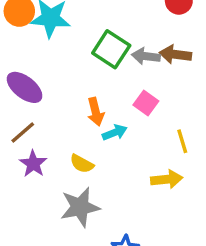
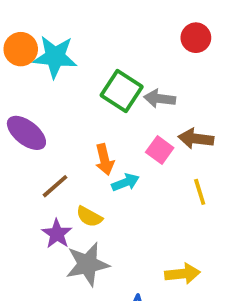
brown arrow: (175, 54) -> (196, 139), moved
brown line: (23, 132) -> (55, 186), moved
purple star: (33, 164) -> (57, 234), moved
yellow arrow: (167, 179) -> (183, 274), moved

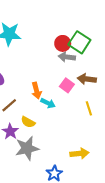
red circle: (196, 38) -> (63, 43), moved
green square: (122, 91) -> (79, 42), moved
cyan arrow: (125, 182) -> (48, 103), turned 48

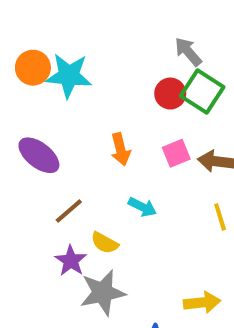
gray arrow: (67, 57) -> (188, 52), moved, turned 42
pink square: (67, 85) -> (176, 153), moved, turned 32
orange arrow: (36, 91) -> (121, 149), moved

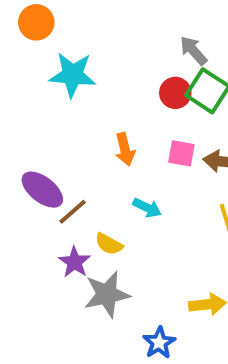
orange circle: (33, 68) -> (36, 22), moved
pink square: (176, 153) -> (181, 153), turned 32
purple ellipse: (39, 155) -> (42, 190), moved

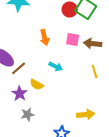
gray star: (107, 294) -> (28, 114), moved, size x0.6

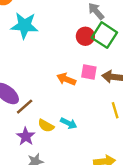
orange arrow: (45, 37) -> (66, 79), moved, turned 126
cyan arrow: (56, 66) -> (69, 123), moved

